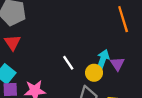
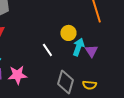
yellow circle: (94, 73) -> (68, 33), moved

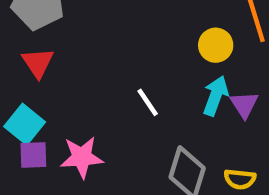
yellow circle: (68, 33) -> (216, 45), moved

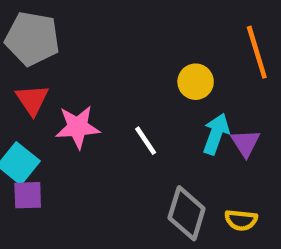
yellow circle: (216, 45) -> (196, 82), moved
pink star: (82, 157) -> (78, 127), moved

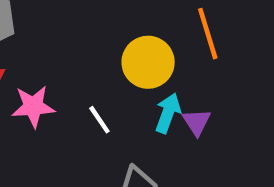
yellow circle: (196, 82) -> (148, 62), size x1.5

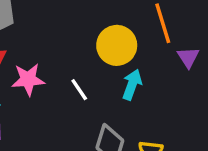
purple triangle: (197, 122) -> (188, 57), moved

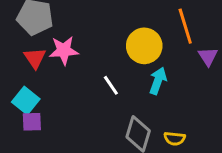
pink star: (28, 79) -> (64, 50), moved

